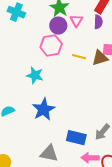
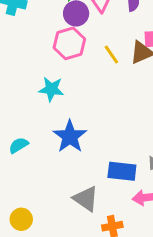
yellow line: (79, 57) -> (111, 54), turned 48
gray triangle: (49, 153) -> (86, 199), turned 30

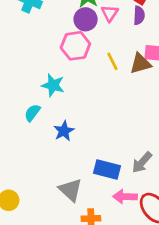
blue star: (70, 136) -> (64, 131), size x0.7
cyan semicircle: (19, 145) -> (32, 113), moved, turned -30

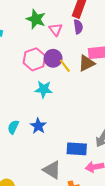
purple circle: (86, 19) -> (53, 58), moved
cyan star: (53, 85) -> (44, 89), moved
cyan semicircle: (32, 113) -> (13, 127), moved

